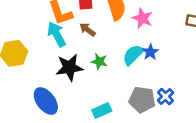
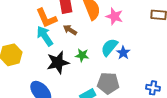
blue star: (150, 52) -> (123, 53), moved
blue cross: (166, 96) -> (153, 88), moved, turned -32
gray pentagon: (142, 100) -> (108, 83), moved

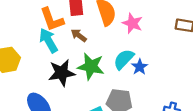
green star: (82, 55) -> (91, 66), size x1.6

